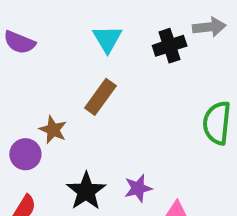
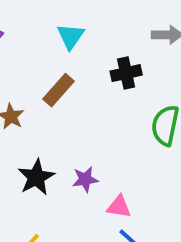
black cross: (170, 46) -> (126, 73), moved

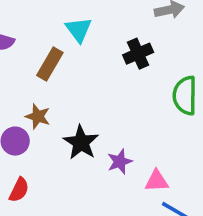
brown rectangle: (58, 90) -> (50, 64), moved
black star: (36, 177) -> (81, 142), moved

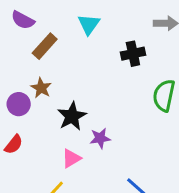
brown rectangle: (50, 64) -> (45, 46), moved
pink triangle: (157, 181) -> (71, 158), moved, turned -40

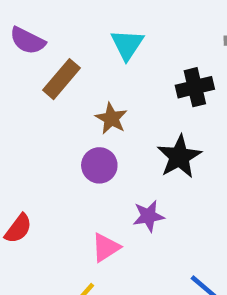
brown star: (41, 88) -> (111, 118), moved
purple circle: (19, 104) -> (99, 165), moved
black star: (72, 116) -> (179, 157), moved

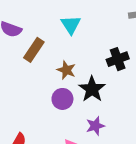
black cross: (195, 87) -> (118, 59), moved
black star: (179, 157) -> (92, 89), moved

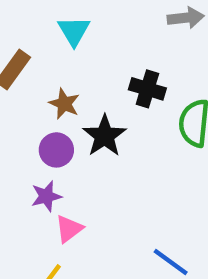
black cross: (118, 59) -> (147, 89), turned 35
purple star: (95, 126) -> (46, 196), moved

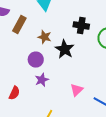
purple circle: (56, 150) -> (36, 60), moved
pink triangle: (69, 229) -> (77, 90), moved

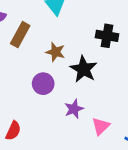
purple star: (42, 80) -> (74, 109), moved

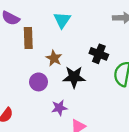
brown rectangle: (20, 35) -> (28, 38), turned -42
black star: (84, 69) -> (74, 77), turned 30

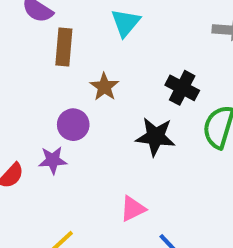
black star: (74, 77) -> (155, 137), moved
purple star: (59, 108) -> (53, 160), moved

